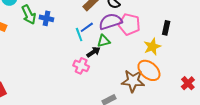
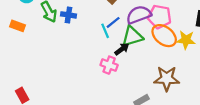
green triangle: (104, 41) -> (132, 36), size x1.5
yellow star: (152, 47) -> (186, 40), turned 30
orange ellipse: (149, 70) -> (164, 36), moved

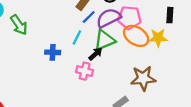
blue cross: (68, 15) -> (53, 52), moved
blue line: (113, 22) -> (89, 17), moved
cyan line: (105, 31) -> (77, 38), turned 56

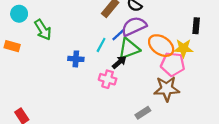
blue line: (89, 17) -> (119, 34), moved
pink pentagon: (129, 18) -> (173, 64), moved

